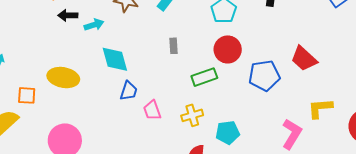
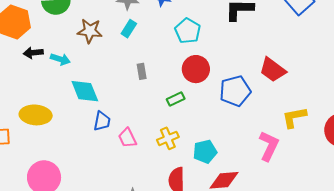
cyan arrow: (94, 25) -> (60, 59), turned 42
green rectangle: (204, 77) -> (176, 99), size x0.7

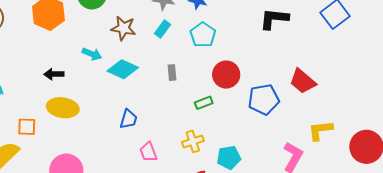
cyan pentagon: (188, 31) -> (203, 35), moved
black arrow: (33, 53) -> (54, 74), moved
cyan diamond: (85, 91) -> (123, 69), moved, turned -48
pink trapezoid: (127, 138) -> (148, 152), moved

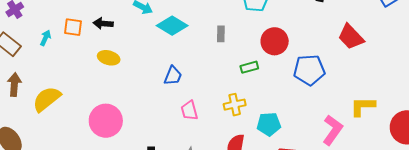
red trapezoid: (303, 81) -> (351, 37), moved
yellow ellipse: (63, 108) -> (109, 58), size x0.7
orange square: (27, 127) -> (73, 27), moved

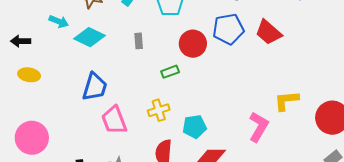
blue pentagon: (309, 70) -> (228, 29), moved
blue trapezoid: (173, 76) -> (95, 87), size x1.4
pink trapezoid: (189, 110) -> (114, 120), size x1.4

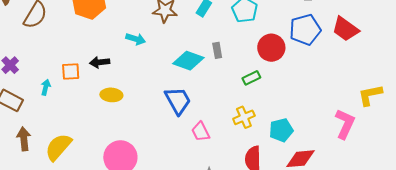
cyan diamond: (89, 37) -> (188, 61), moved
blue trapezoid: (95, 87) -> (178, 101), turned -40
pink trapezoid: (114, 120) -> (201, 132), size x0.7

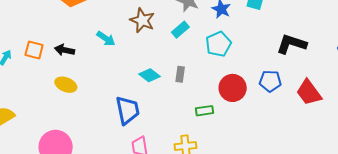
blue pentagon: (305, 30) -> (270, 81), size x0.7
cyan diamond: (188, 61) -> (150, 75), size x0.7

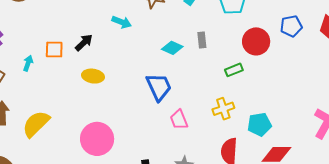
black arrow: (65, 50) -> (84, 43), turned 138

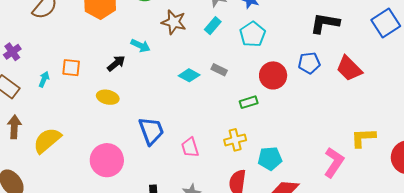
gray rectangle: (202, 40) -> (219, 70), turned -63
black arrow: (84, 43) -> (116, 63), moved
blue trapezoid: (159, 87) -> (151, 131), moved

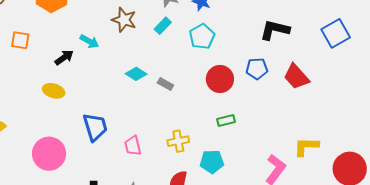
orange square: (71, 68) -> (20, 40), moved
gray rectangle: (219, 70) -> (165, 84), moved
green rectangle: (249, 102) -> (226, 121), moved

